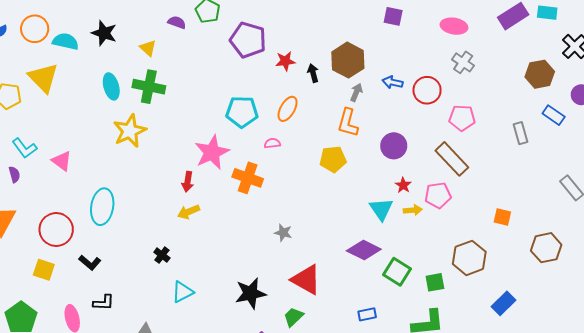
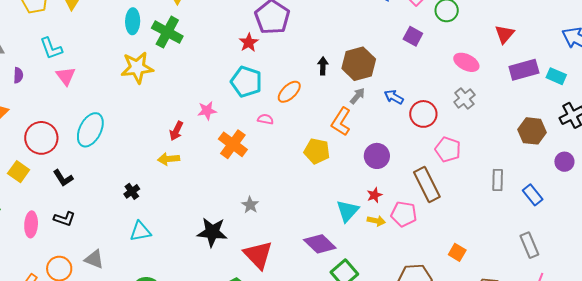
red star: (285, 61) -> (249, 42), moved, turned 30
blue rectangle: (554, 115) -> (533, 195), moved
cyan L-shape: (24, 148) -> (51, 48), moved
pink star: (212, 152) -> (207, 111), size x0.6
black star: (251, 293) -> (212, 232), moved

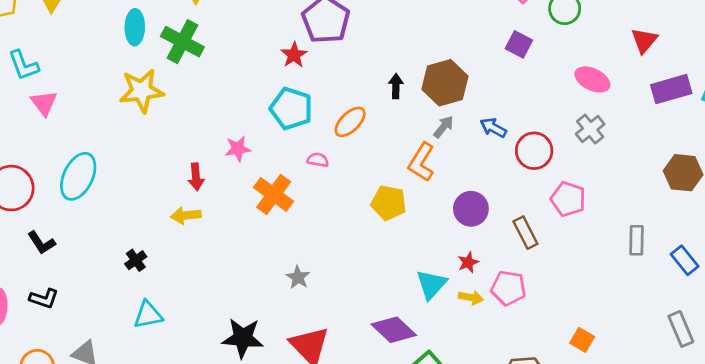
red arrow: (176, 131) -> (196, 177), turned -30
brown rectangle: (427, 185) -> (525, 233), moved, size x0.7
black star: (212, 232) -> (243, 338), moved

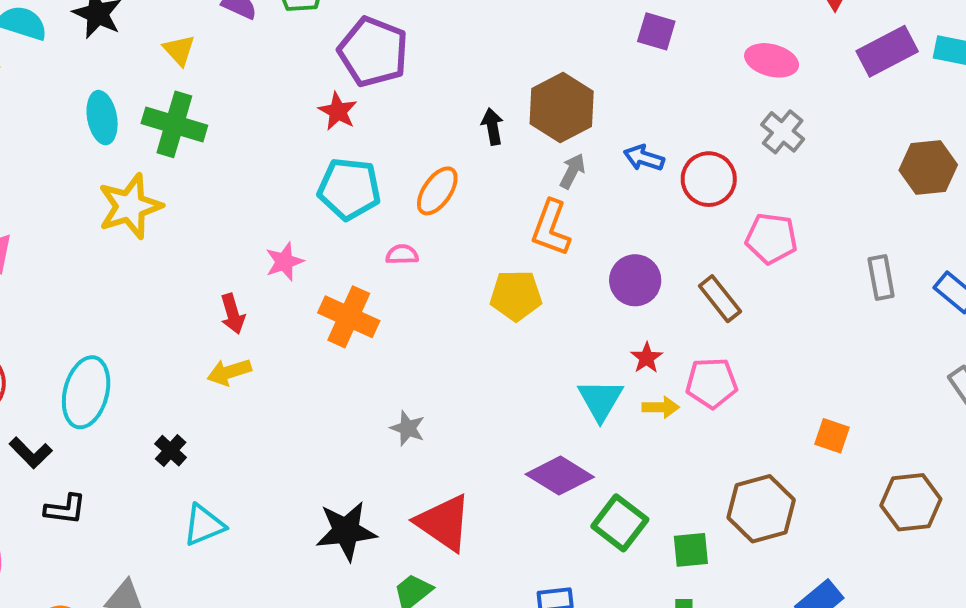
cyan ellipse: (78, 176) -> (86, 392), moved
black L-shape: (44, 299) -> (65, 509), moved

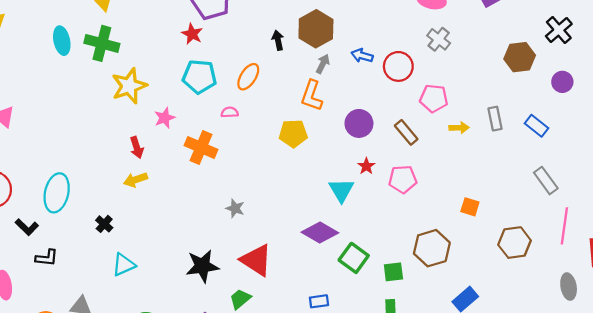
yellow star: (130, 206) -> (129, 86), moved
yellow arrow: (661, 407) -> (459, 128), moved

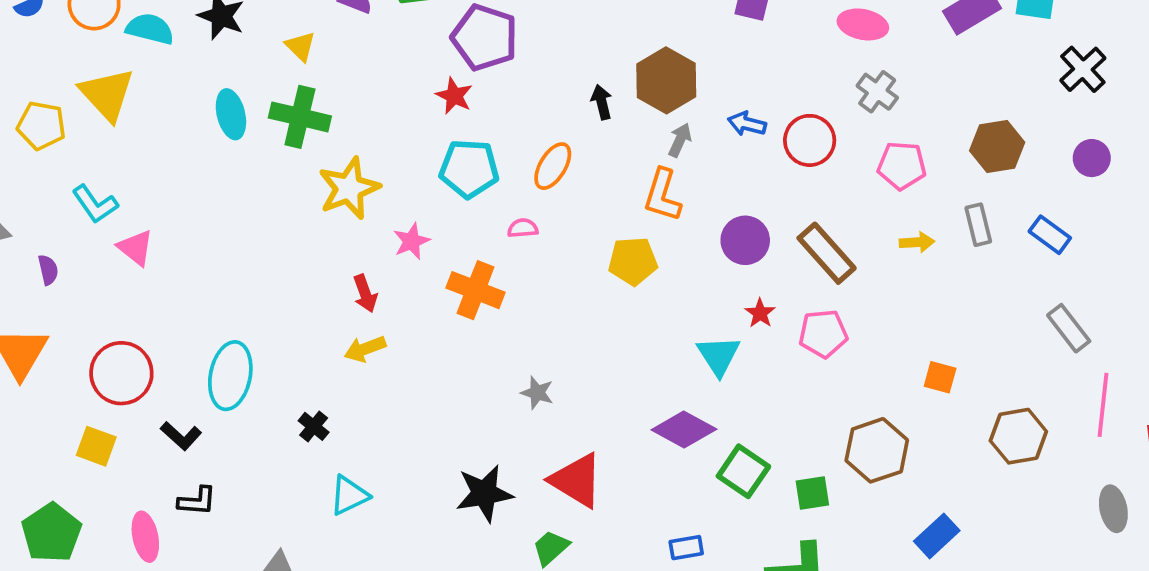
brown hexagon: (520, 57) -> (997, 147), moved
pink pentagon: (434, 98) -> (902, 166), moved
brown rectangle: (406, 132) -> (827, 253), size x1.4
black L-shape: (47, 258) -> (197, 501), moved

